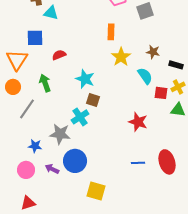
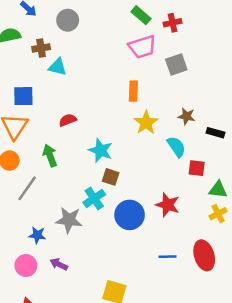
blue square: (35, 38) -> (23, 96), moved
yellow cross: (178, 87) -> (218, 214), moved
blue circle: (75, 161) -> (130, 215), moved

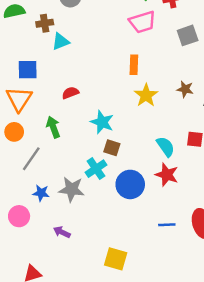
gray square: (176, 64) -> (188, 35), moved
cyan triangle: (58, 67) -> (61, 42), turned -36
cyan semicircle: (176, 147) -> (166, 147), moved
blue star: (37, 235) -> (41, 193), moved
pink circle: (26, 265) -> (19, 216), moved

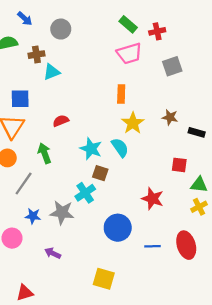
cyan semicircle: (166, 147) -> (120, 148), moved
blue circle: (130, 184) -> (118, 228), moved

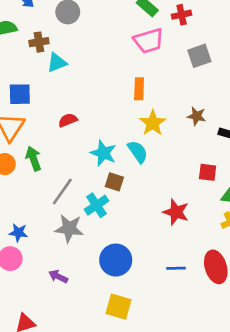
green arrow: (45, 153) -> (33, 159), moved
gray line: (24, 184) -> (62, 191), moved
blue star: (33, 216) -> (18, 233), moved
blue circle: (118, 228) -> (116, 260), moved

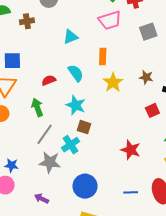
cyan triangle: (57, 63) -> (71, 37), moved
cyan semicircle: (138, 152) -> (76, 73), moved
green arrow: (33, 159) -> (37, 107), moved
red square: (208, 172) -> (152, 110), moved, turned -32

